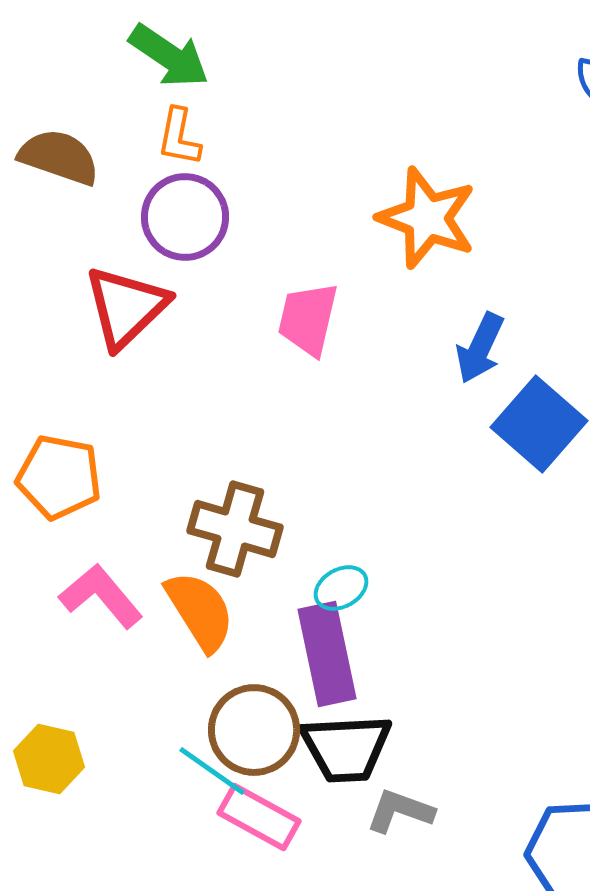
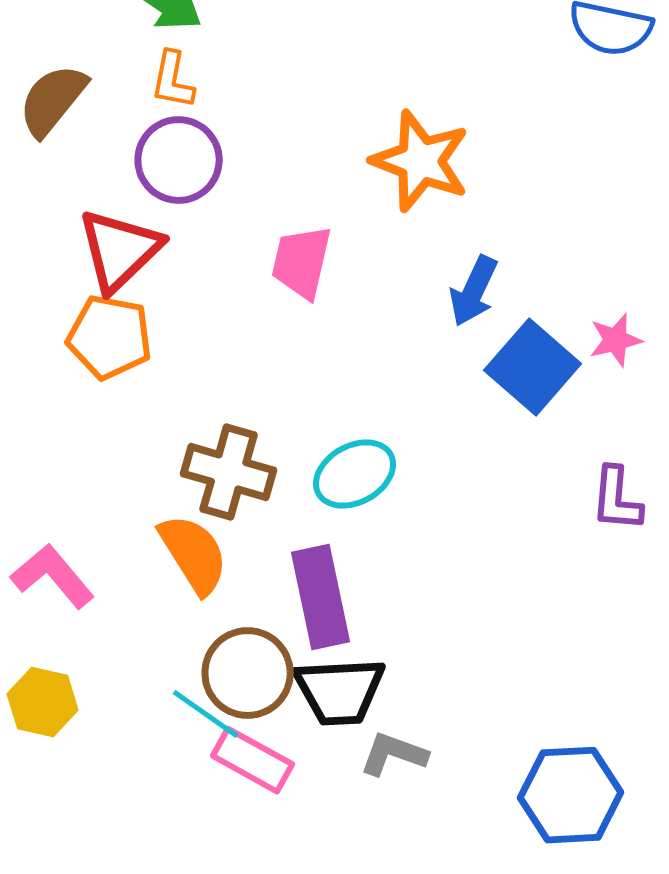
brown semicircle: (59, 157) -> (53, 100), turned -70
orange pentagon: (59, 477) -> (110, 337), moved
cyan ellipse: (341, 588) -> (355, 474), moved, size x1.5
pink L-shape: (101, 596) -> (53, 576), moved

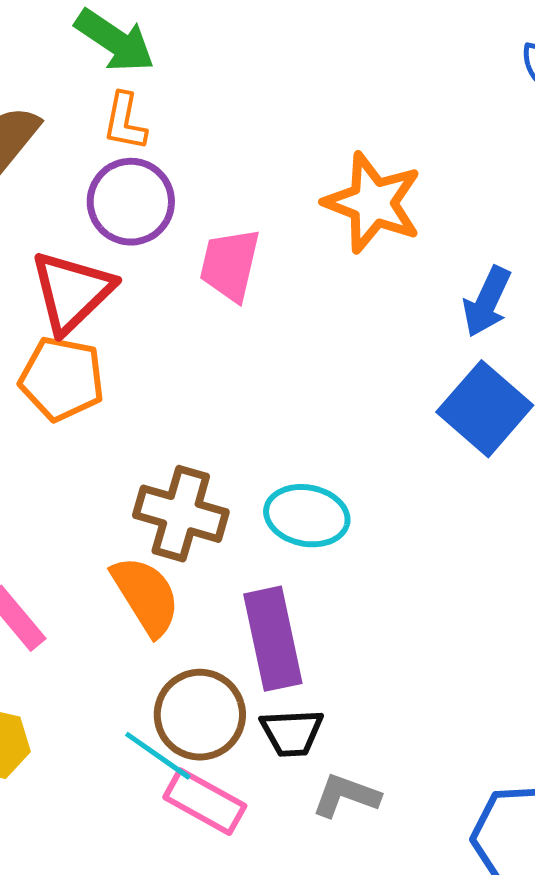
pink trapezoid: (302, 262) -> (230, 265), moved
blue arrow: (474, 291) -> (487, 302), moved
cyan ellipse: (355, 474) -> (307, 516), turned 40
black trapezoid: (340, 691) -> (292, 733), size x0.7

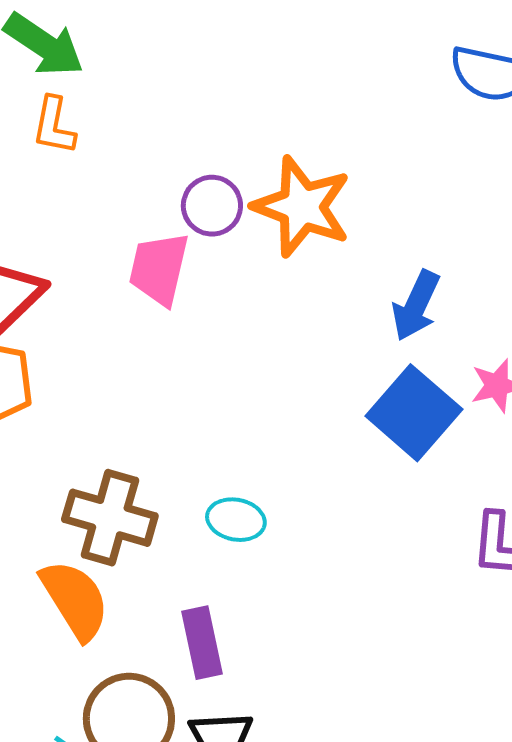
purple circle: (131, 202) -> (212, 206), moved, size x0.7
cyan ellipse: (307, 516) -> (236, 520), size x0.7
purple rectangle: (273, 639) -> (202, 643), size x0.7

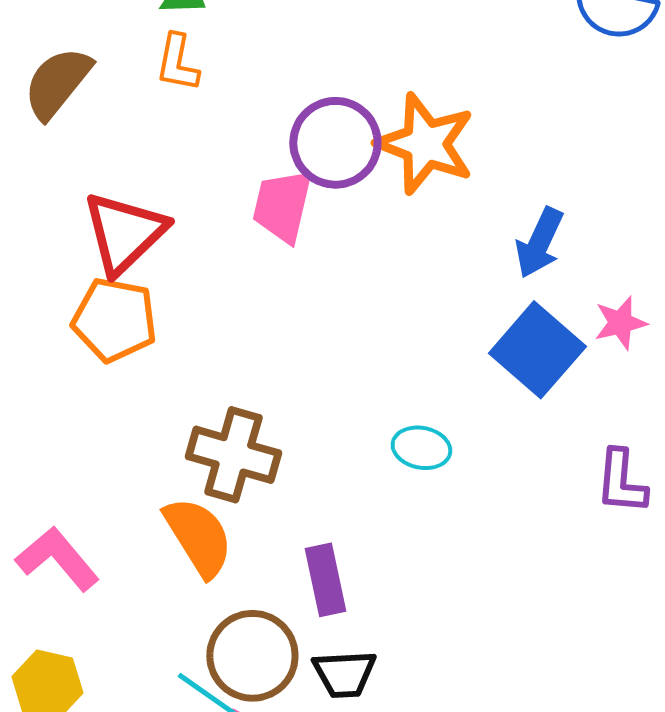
purple circle: (212, 206) -> (335, 143), size x1.5
cyan ellipse: (236, 520) -> (421, 448), moved

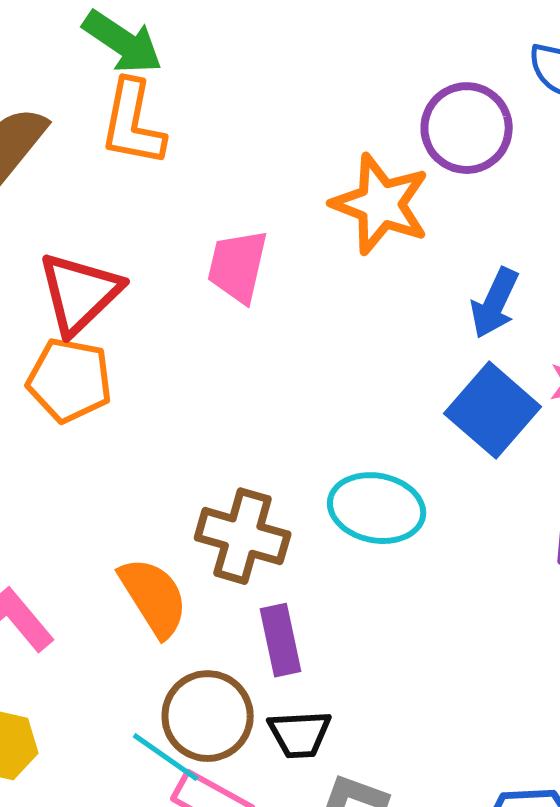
orange L-shape: (177, 63) -> (133, 123), size x1.5
purple circle: (335, 143) -> (467, 128), moved
cyan ellipse: (421, 448) -> (377, 508), size x1.6
brown cross: (233, 455) -> (243, 536), moved

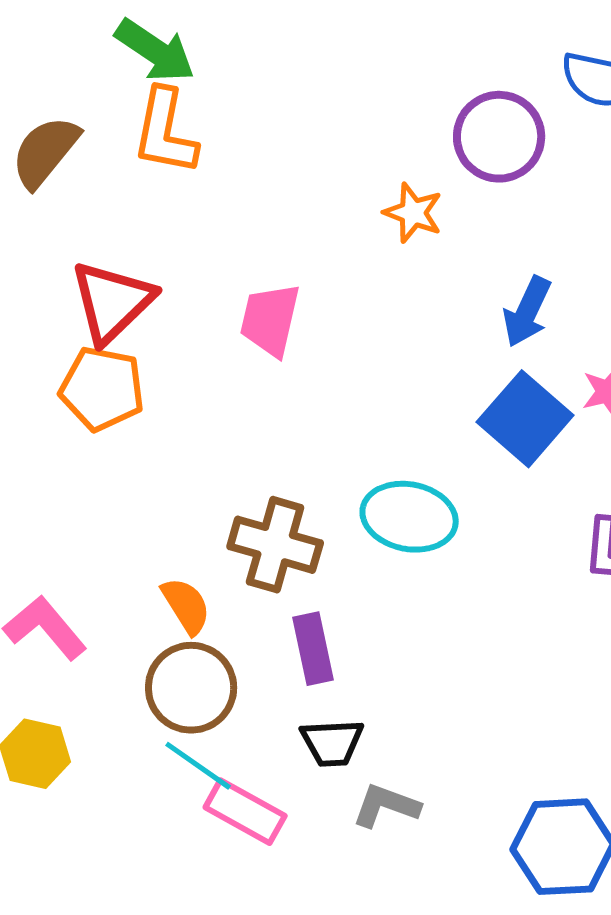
orange star: (381, 204) -> (413, 213), size x0.6
pink trapezoid: (238, 266) -> (270, 320), moved
orange semicircle: (154, 597) -> (186, 606), size x0.7
brown circle: (208, 716) -> (191, 688), moved

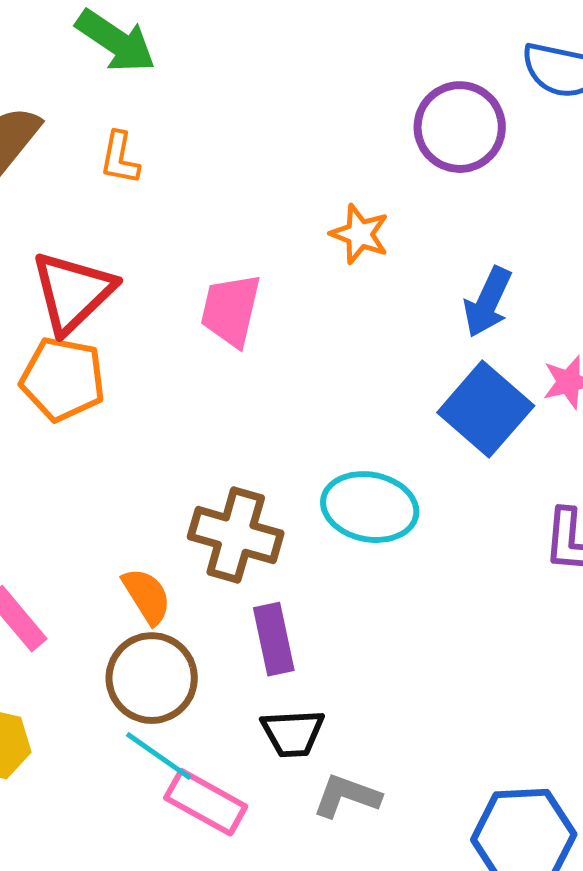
orange L-shape: (165, 132) -> (120, 158), moved, size x0.6
orange star: (413, 213) -> (360, 234), moved

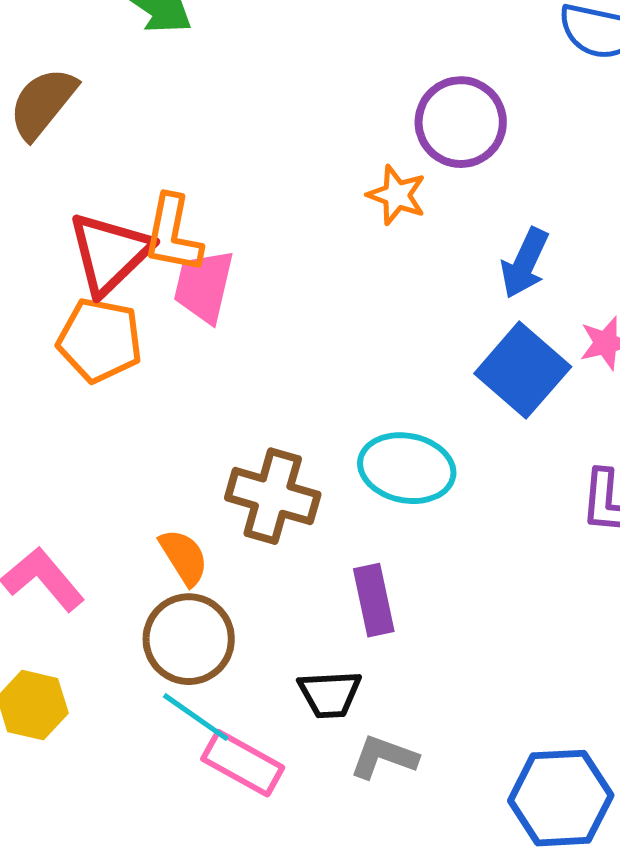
purple circle: (460, 127) -> (461, 122), moved
orange L-shape: (120, 158) -> (173, 234), moved, size x1.5
pink trapezoid: (231, 310) -> (204, 286), moved
purple rectangle: (274, 639) -> (374, 600), moved

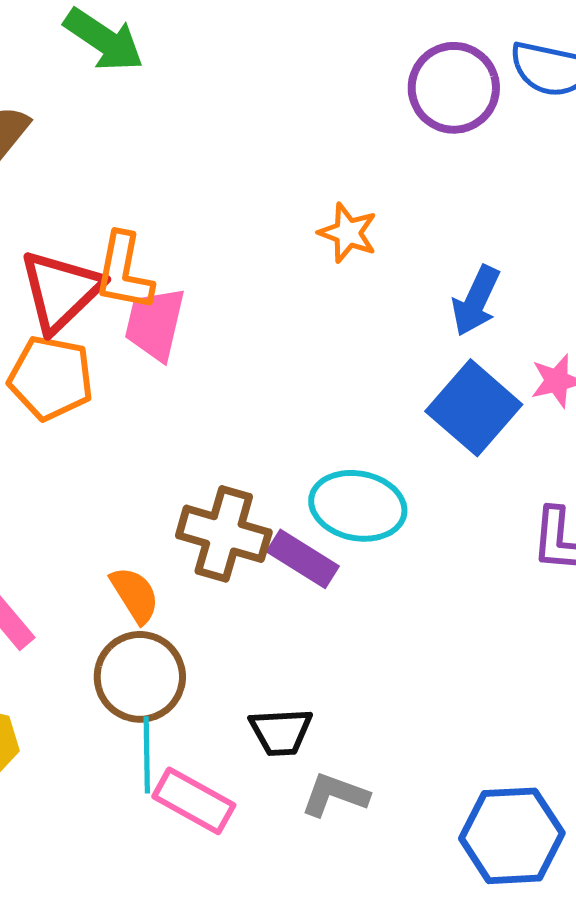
purple circle: (461, 122) -> (454, 88), moved
purple rectangle: (374, 600) -> (303, 559), moved, turned -46
cyan line: (196, 717) -> (147, 755), turned 54

